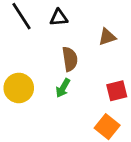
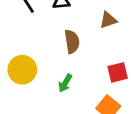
green arrow: (63, 88) -> (65, 83), moved

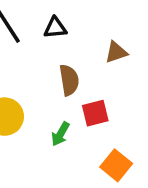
red square: (118, 72) -> (95, 113), moved

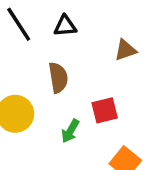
brown semicircle: (69, 80) -> (58, 78), moved

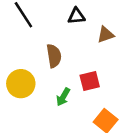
black triangle: (65, 26) -> (76, 16), moved

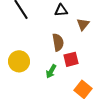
brown triangle: (106, 35) -> (83, 24), turned -32
brown semicircle: (54, 56) -> (58, 42), moved

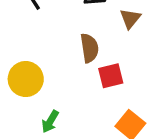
green arrow: (51, 71) -> (50, 121), moved

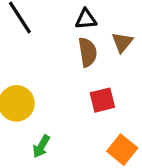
brown semicircle: (89, 48) -> (88, 52), moved

